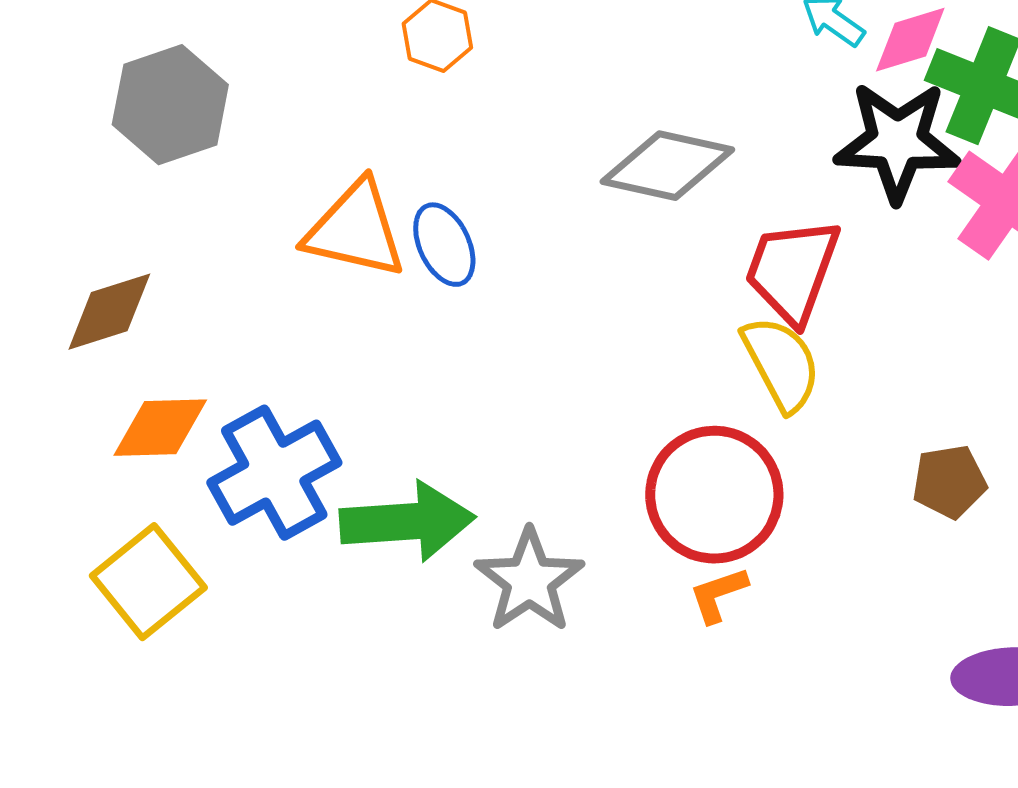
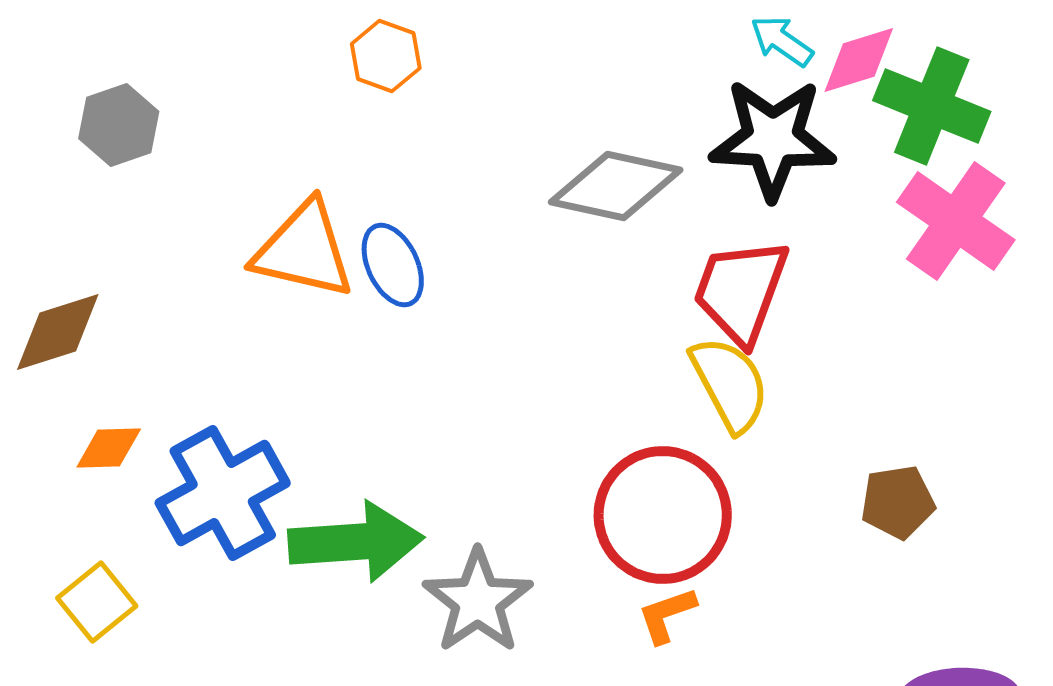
gray hexagon: (170, 105) -> (119, 125), size x0.7
black star: (897, 142) -> (773, 139), moved
orange diamond: (160, 428) -> (109, 448), size x0.7
yellow square: (148, 582) -> (97, 602), size x0.7

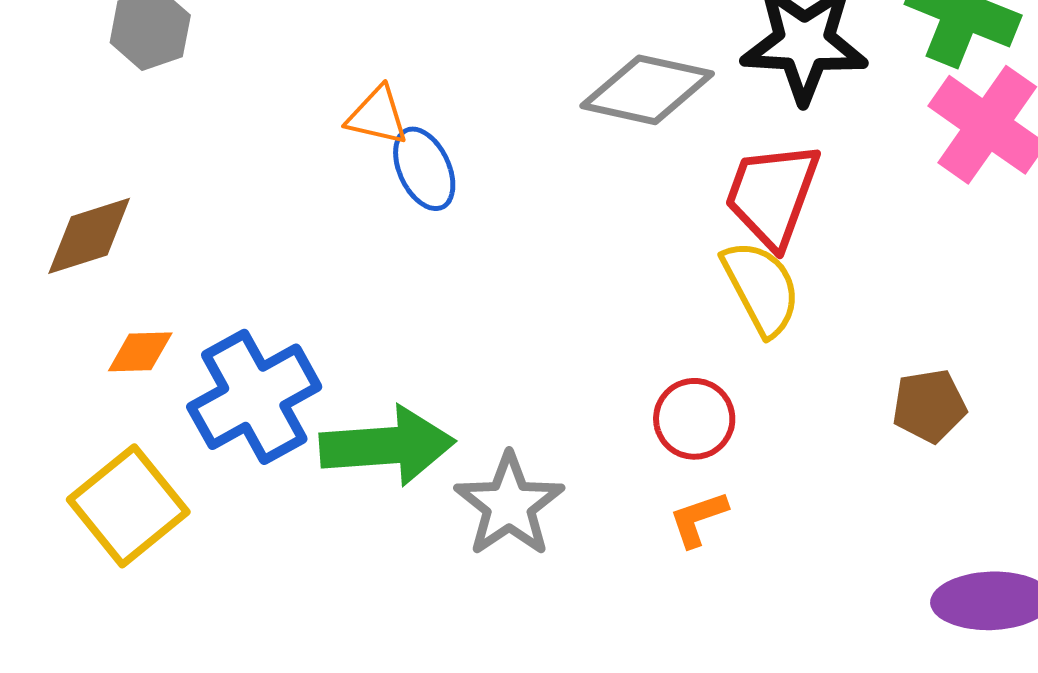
orange triangle: (304, 250) -> (377, 116), moved, size x0.6
red circle: (663, 515) -> (694, 419), size x0.6
yellow square: (97, 602) -> (128, 506), size x1.5

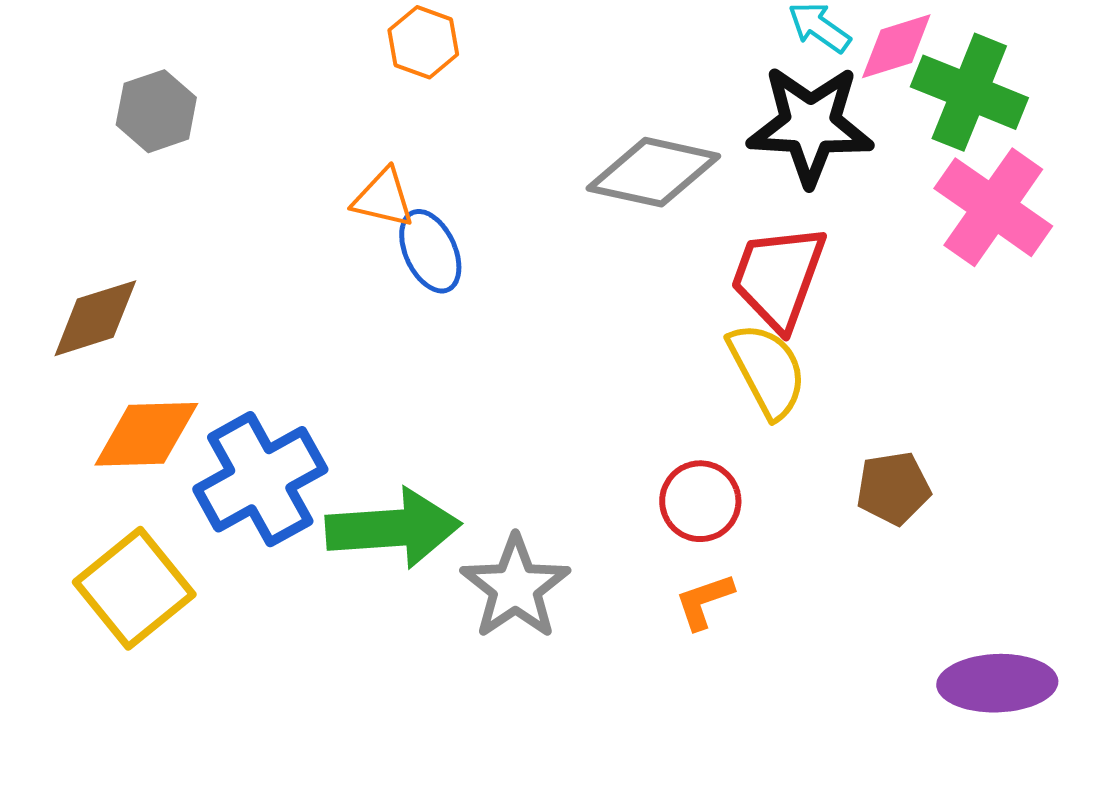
orange diamond: (140, 352) -> (146, 434), size x1.6
brown pentagon: (929, 406) -> (893, 488), moved

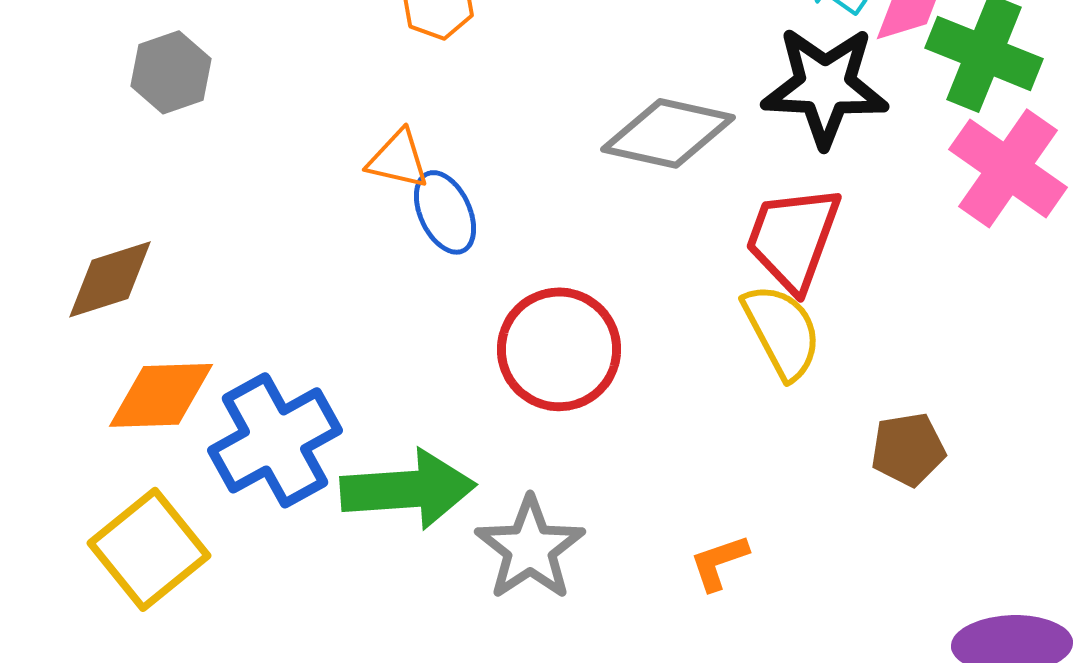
red circle: (700, 501) -> (559, 349), moved, size x1.5

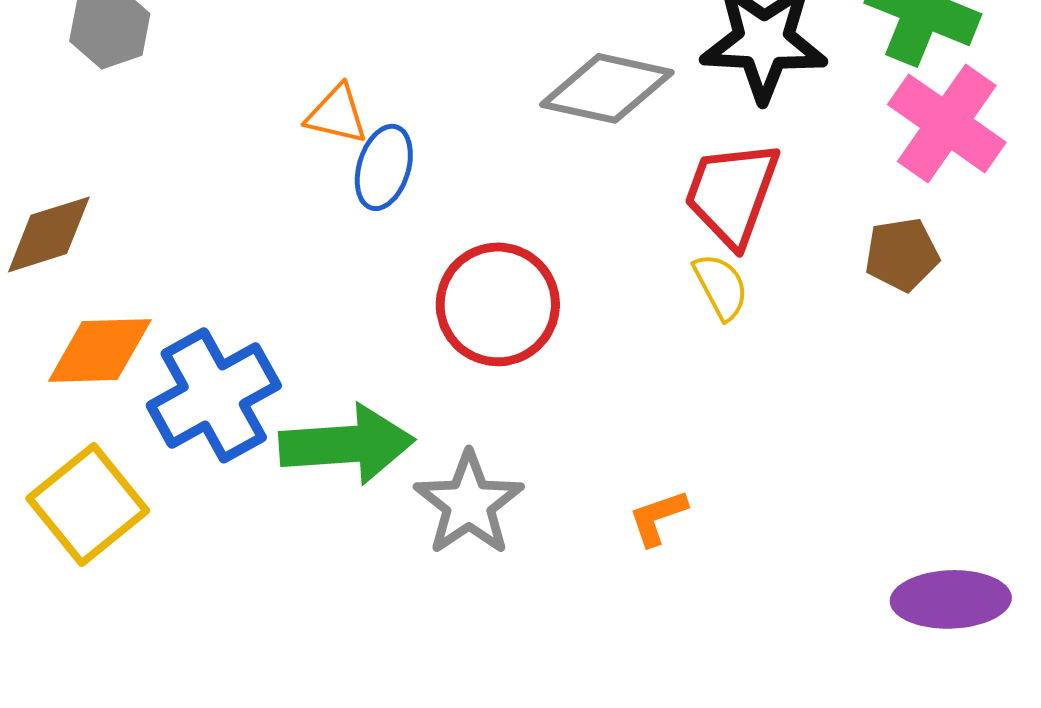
blue ellipse: (445, 212) -> (384, 167), turned 42
yellow semicircle: (782, 331) -> (721, 286), size x0.7
brown pentagon: (908, 449) -> (902, 254), moved

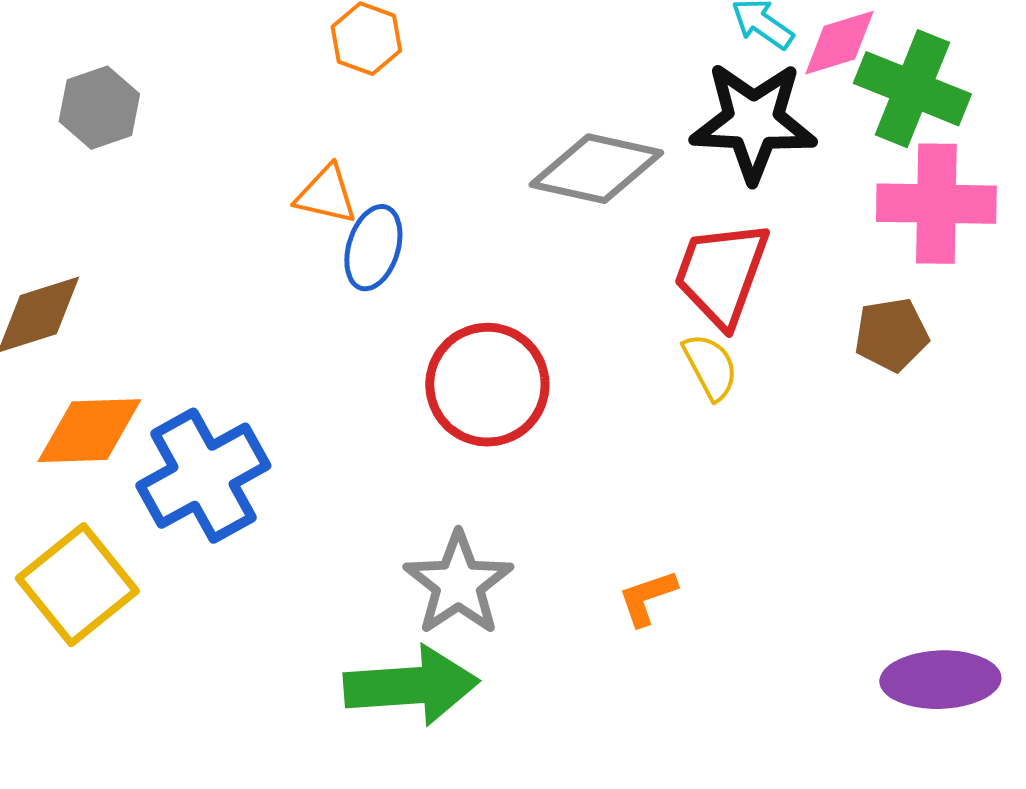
pink cross: (947, 123) -> (936, 204), turned -34
green arrow: (347, 444) -> (411, 686), moved

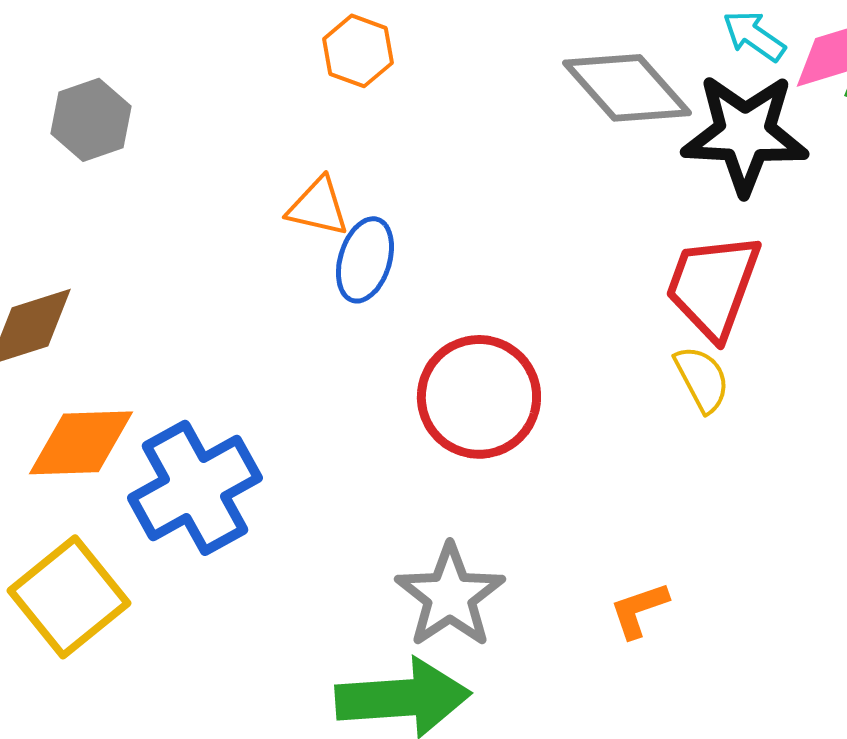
gray diamond: (596, 169) -> (627, 88), moved, turned 36

